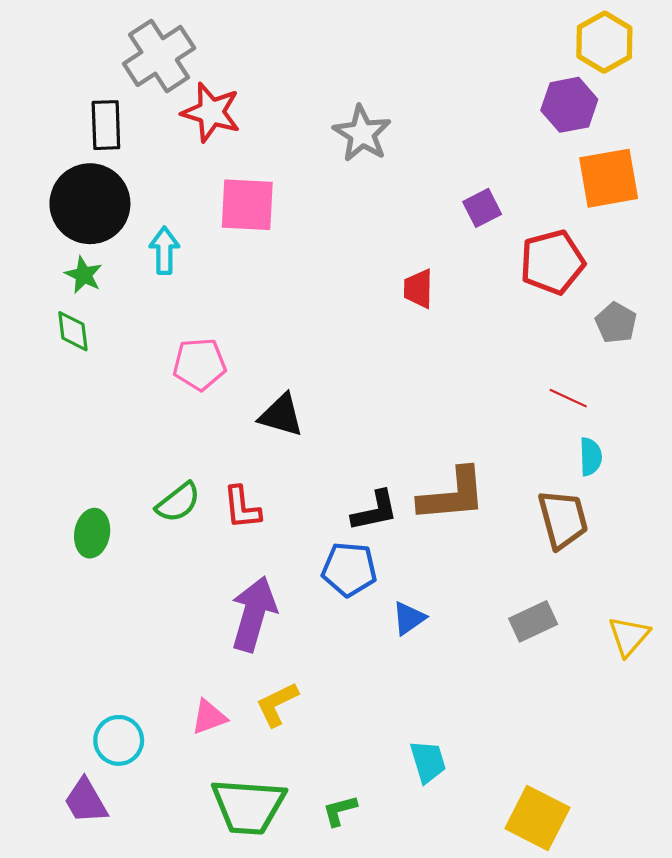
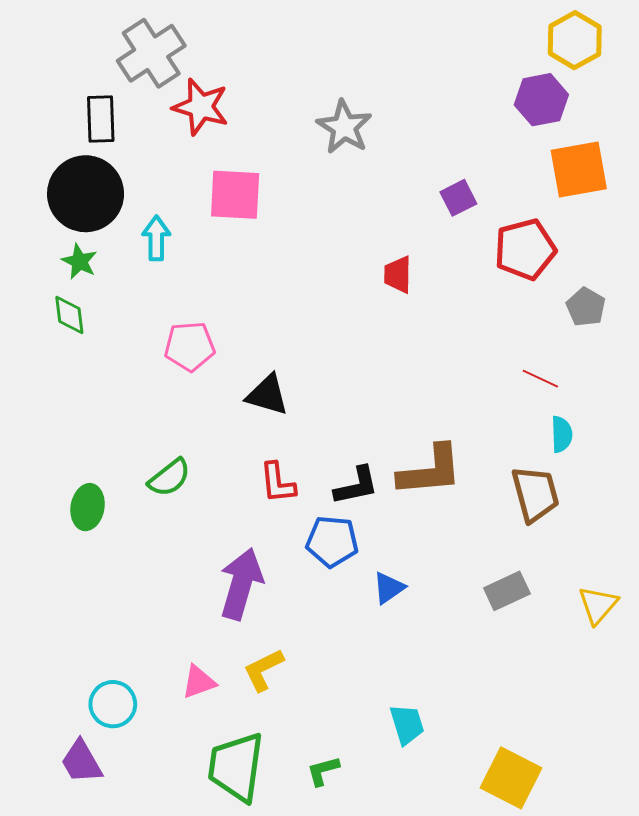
red L-shape: (242, 508) -> (278, 483), moved
green trapezoid: (248, 806) -> (236, 767), turned 94

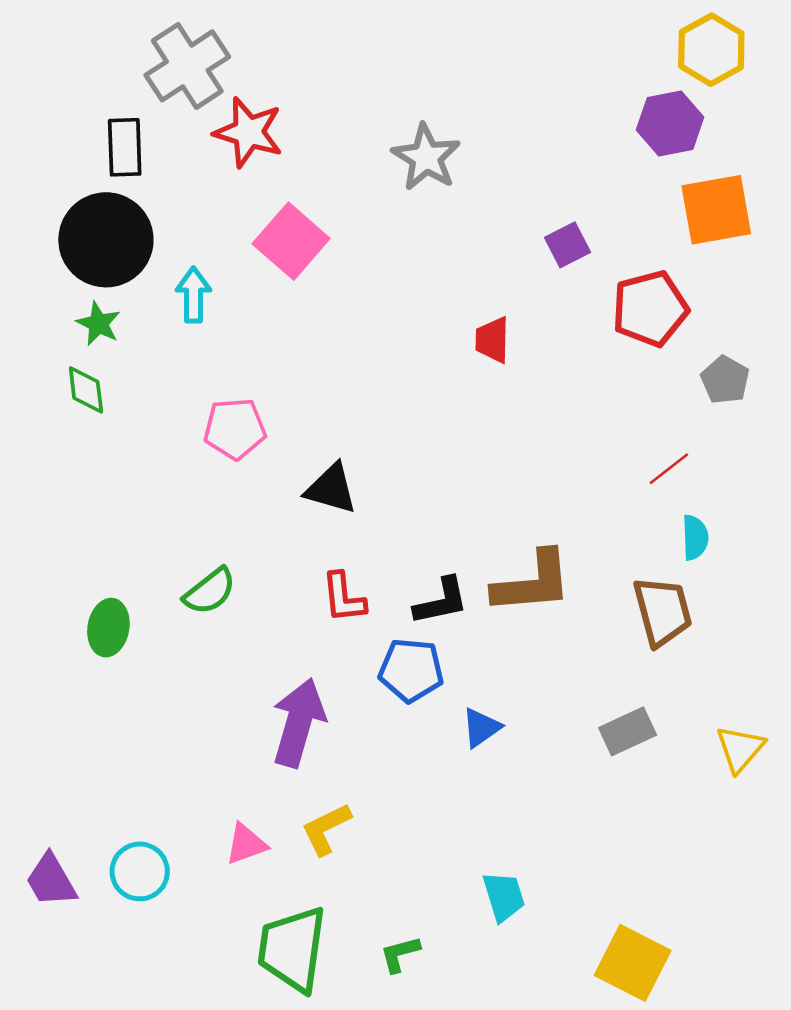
pink square: (235, 195) -> (291, 241), turned 38
red line: (540, 379) -> (669, 469), turned -63
purple trapezoid: (81, 762) -> (51, 880), moved

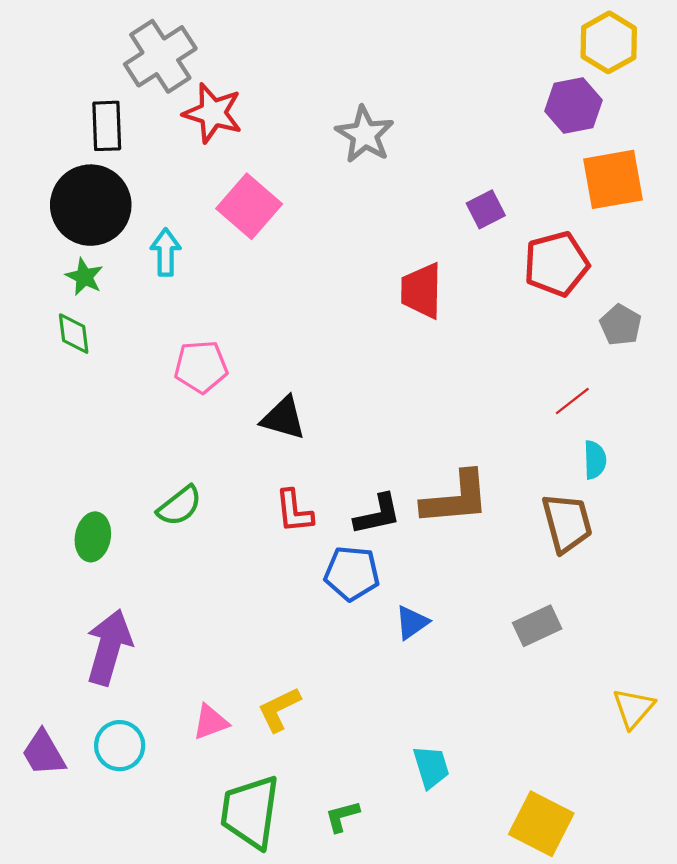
red trapezoid: (492, 340) -> (421, 291), size x1.4
purple arrow: (299, 723) -> (109, 647), moved
yellow triangle: (740, 749) -> (633, 708), moved

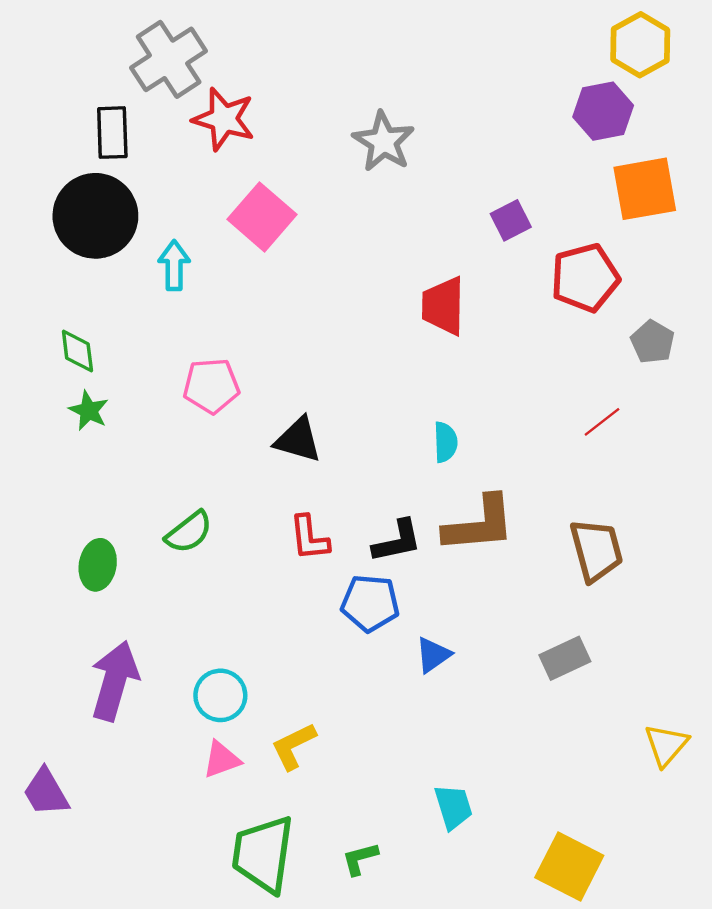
green star: (84, 277) -> (89, 411), moved
cyan semicircle: (595, 460) -> (445, 442), moved
cyan circle: (120, 746) -> (220, 695), moved

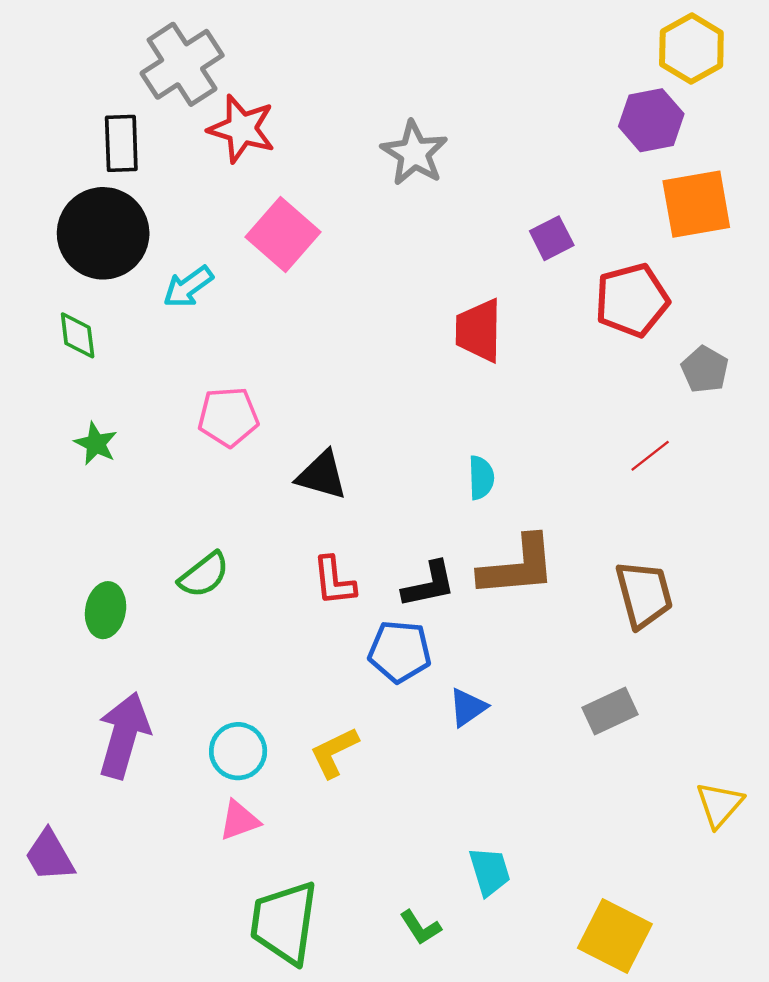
cyan arrow: (174, 265) -> (188, 287), turned -126
green diamond: (77, 351) -> (78, 335), moved
yellow L-shape: (294, 746) -> (334, 752), moved
green L-shape: (360, 859) -> (420, 927), moved, turned -108

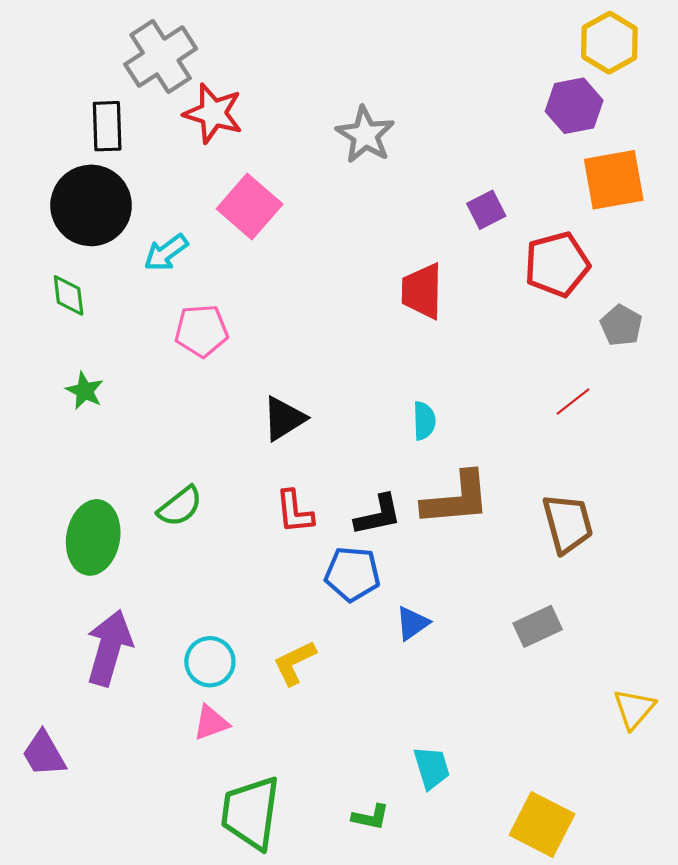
pink pentagon: (228, 417) -> (201, 331), moved
black triangle: (322, 475) -> (284, 419), turned -48
green ellipse: (106, 610) -> (93, 537), size x1.5
green L-shape: (420, 927) -> (371, 817), turned -45

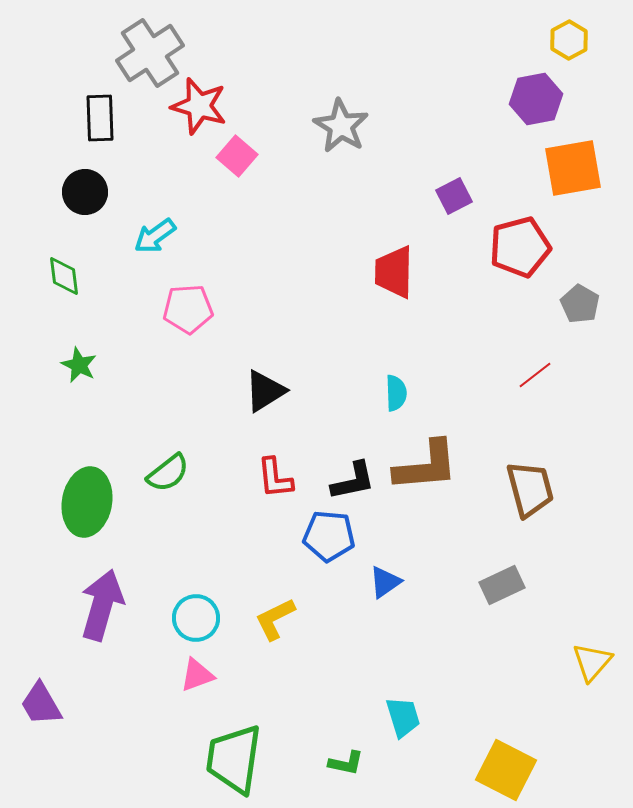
yellow hexagon: (609, 43) -> (569, 40), size x0.7
black circle: (91, 205) -> (85, 192), size x0.6
pink square: (250, 206) -> (237, 156), moved, size x0.7

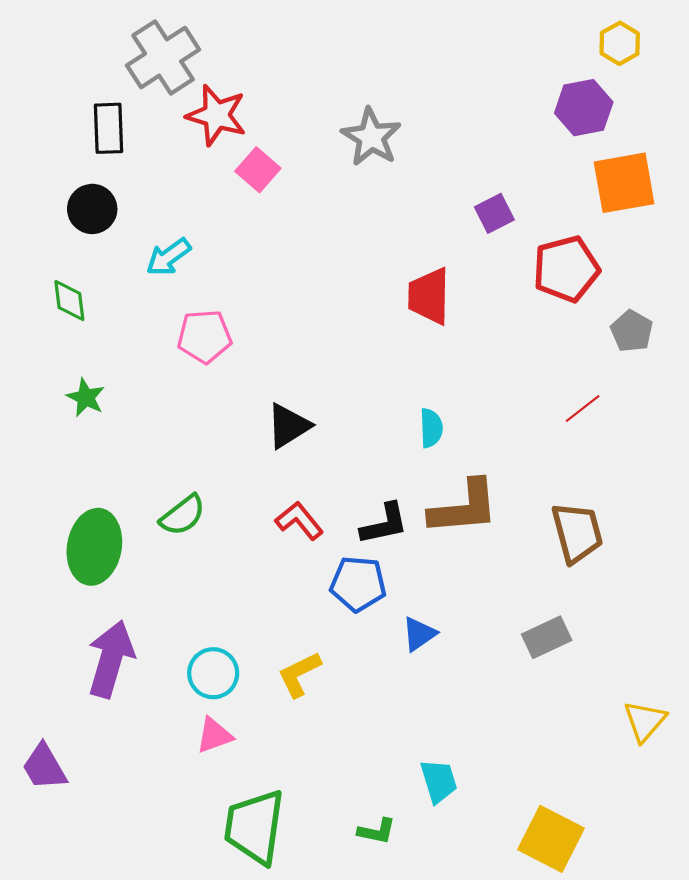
red L-shape: (275, 478) -> (299, 521), turned 147

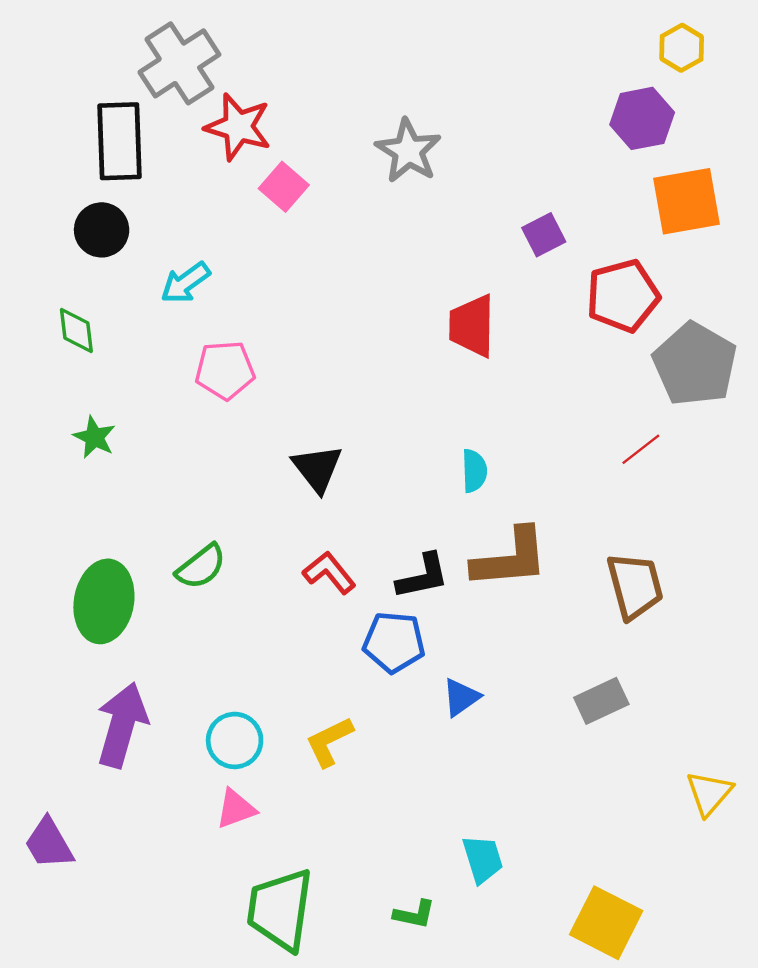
black rectangle: (109, 128) -> (120, 141), size x1.4
gray pentagon: (632, 331) -> (695, 364), size x1.8
black triangle: (288, 426) -> (317, 468), turned -36

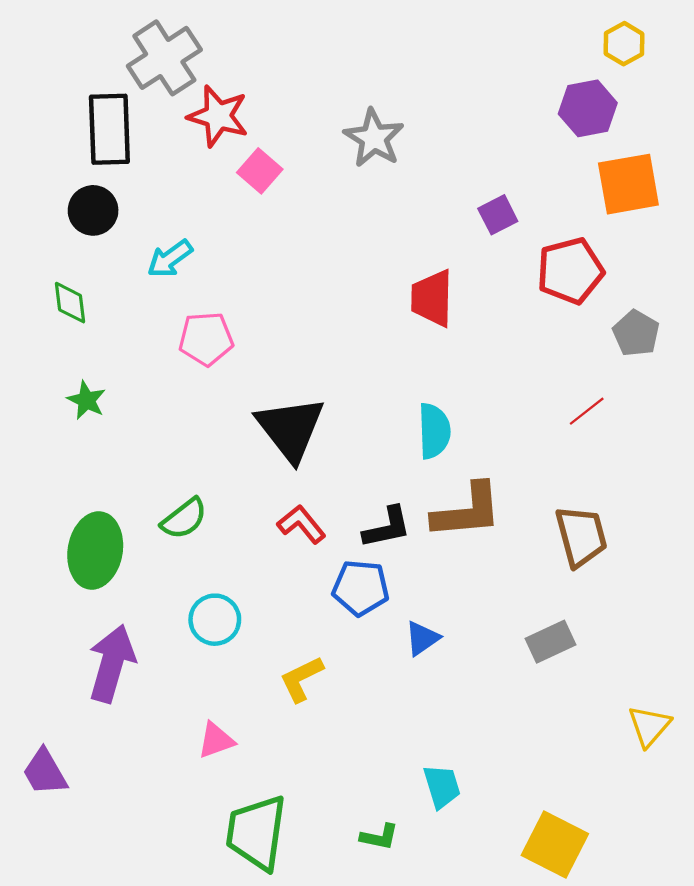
gray pentagon: (695, 364) -> (636, 333), size x0.6
black triangle: (317, 468) -> (290, 429), size x1.5
cyan semicircle: (474, 471) -> (434, 431), size x1.4
cyan circle: (235, 740) -> (215, 620), moved

